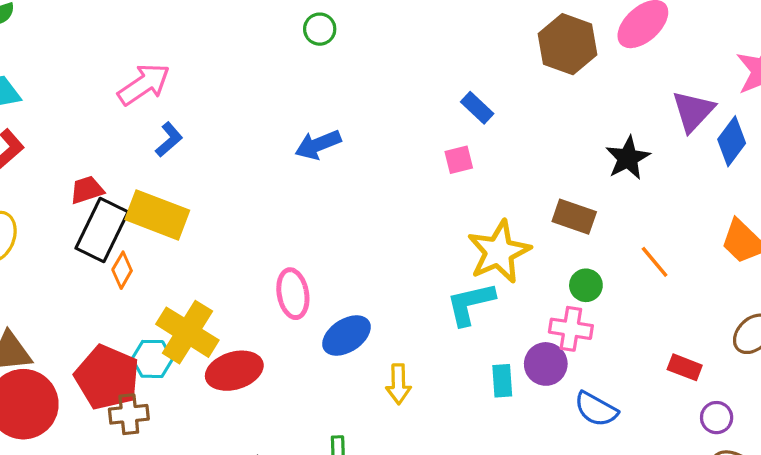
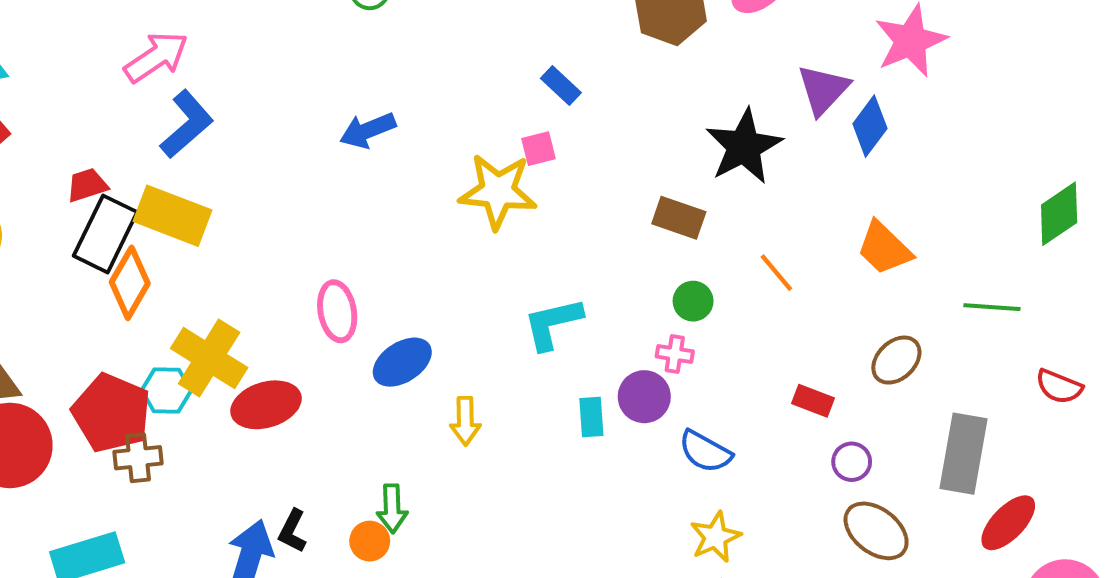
blue L-shape: (169, 140) -> (187, 124), size x1.6
black star: (628, 158) -> (744, 147), size x1.4
yellow star: (499, 252) -> (498, 191), moved, turned 30
orange diamond: (122, 270) -> (130, 283), size x1.6
pink cross: (571, 329) -> (675, 354), size x0.7

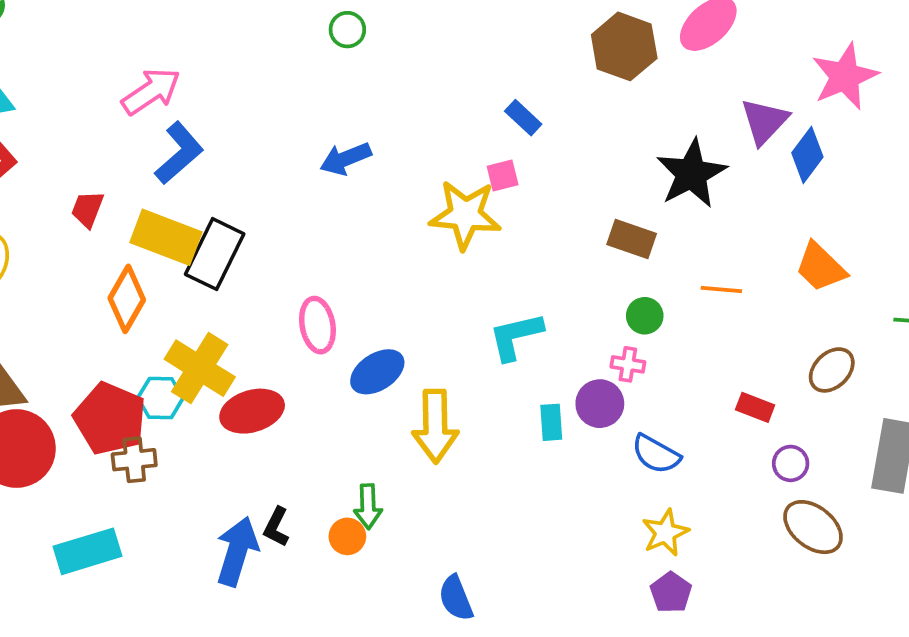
red trapezoid: (87, 185) -> (87, 209), turned -51
black rectangle: (105, 234) -> (215, 254), moved
orange line: (776, 273) -> (721, 290), turned -45
yellow arrow: (465, 421) -> (435, 426), size x1.6

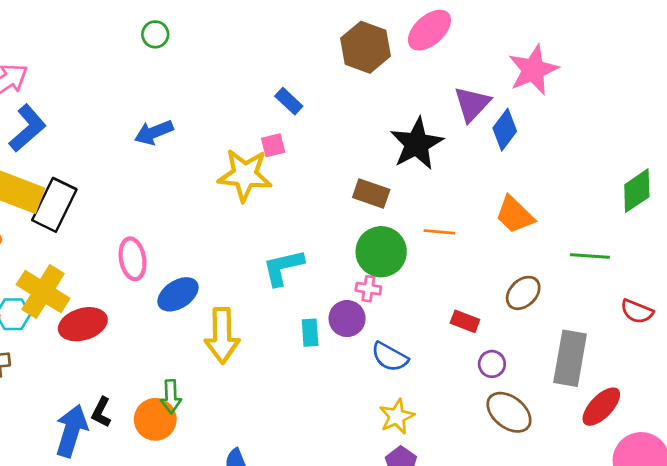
green circle: (645, 316) -> (381, 252), size x1.8
orange circle: (347, 536) -> (155, 419), size x1.5

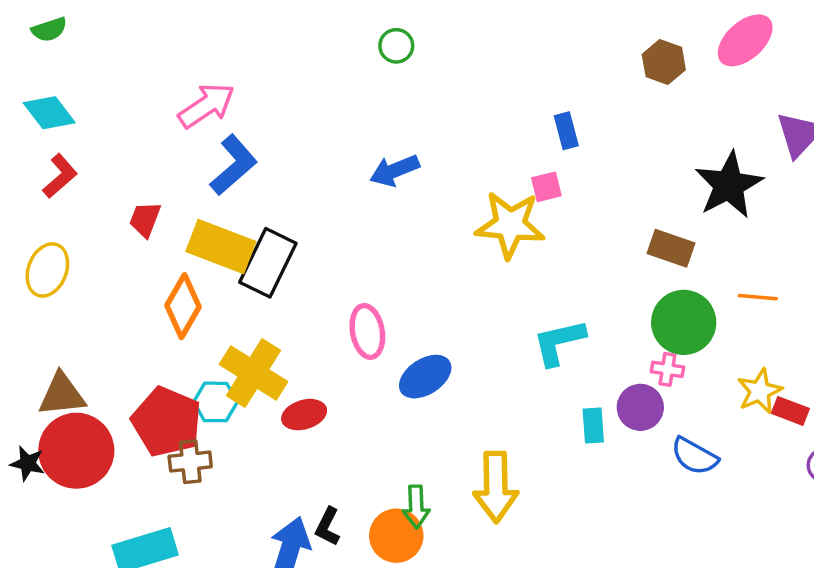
brown hexagon: (366, 47) -> (664, 62), size x0.7
blue rectangle: (289, 101) -> (566, 131), turned 32
red ellipse: (83, 324) -> (304, 415), size x0.7
yellow arrow: (222, 336) -> (496, 487), moved
yellow star: (397, 417) -> (760, 391), moved

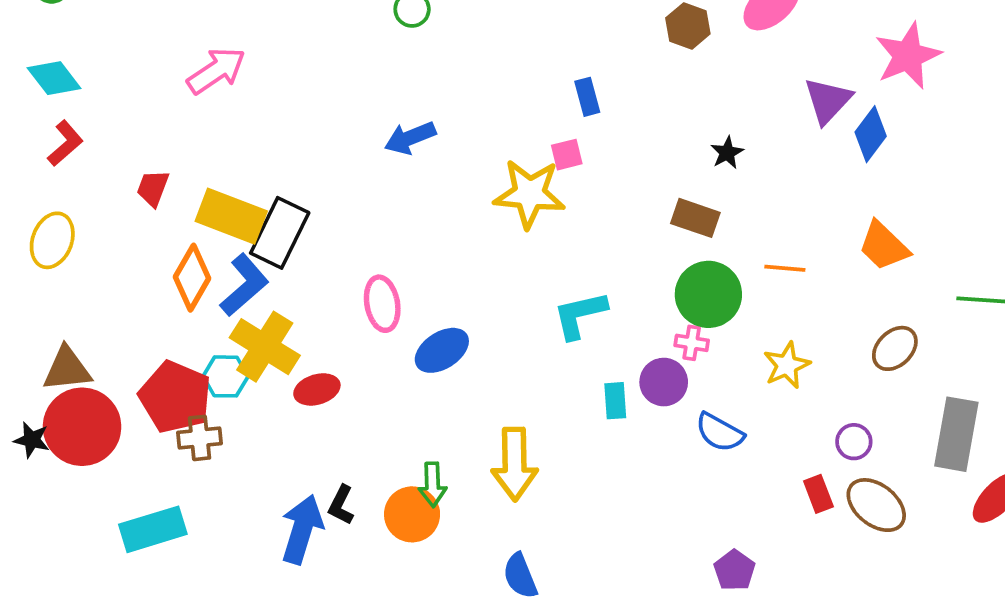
blue L-shape: (234, 165) -> (244, 285), moved
black star: (729, 185) -> (727, 153), moved, size x0.5
red rectangle: (790, 411) -> (818, 494), moved, turned 48

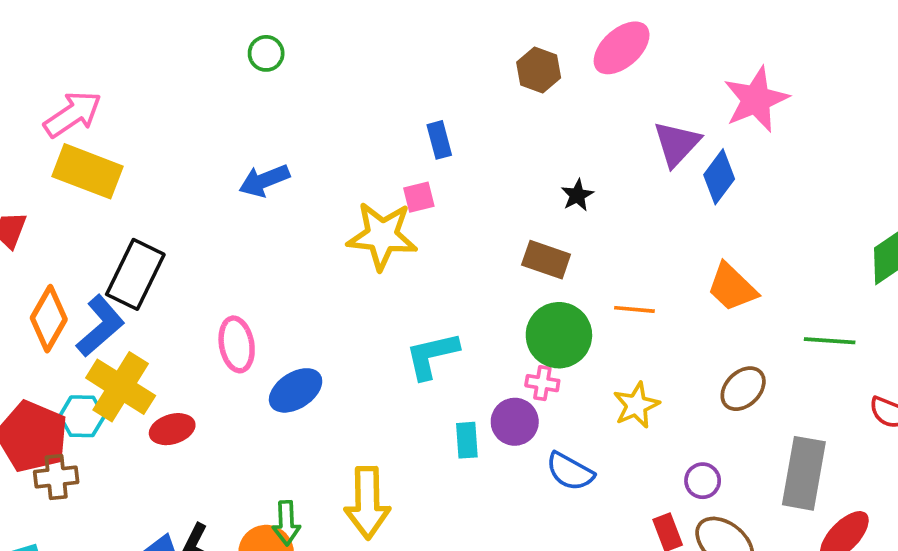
yellow rectangle: (231, 216) -> (87, 171), moved

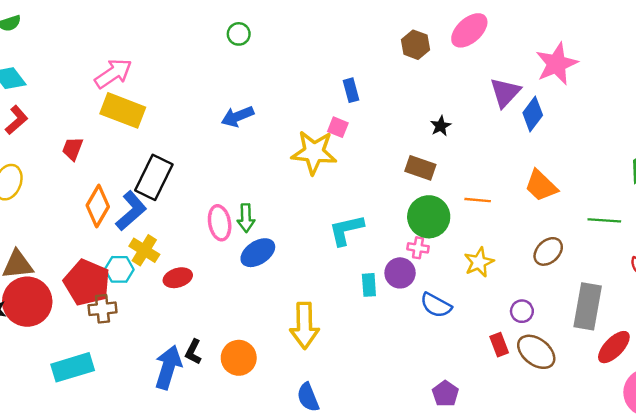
pink square: (419, 197) -> (338, 127), turned 36
yellow cross: (121, 387) -> (144, 250), size x0.7
green arrow: (286, 523) -> (246, 218), moved

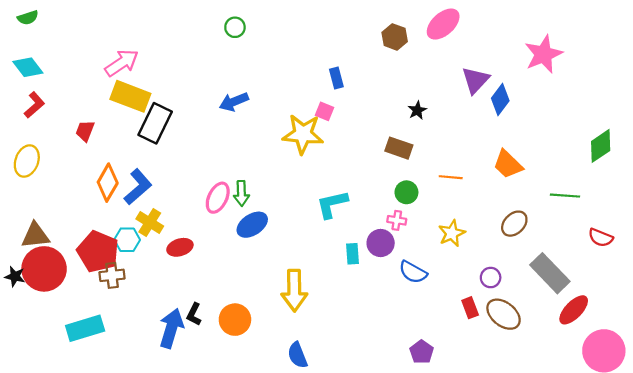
pink star: (557, 64) -> (543, 54), moved
black rectangle: (154, 177) -> (155, 123), moved
green circle: (429, 217) -> (406, 192), size x0.6
pink ellipse: (220, 223) -> (218, 198), turned 36
gray rectangle: (588, 306) -> (550, 273), turned -54

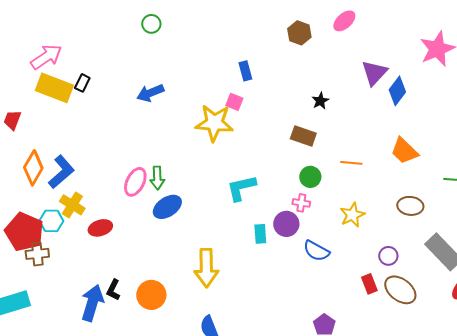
pink ellipse: (443, 24) -> (344, 21), size x0.7
black rectangle: (155, 123) -> (82, 83), moved, size x0.5
brown ellipse: (514, 224) -> (410, 206), turned 50

